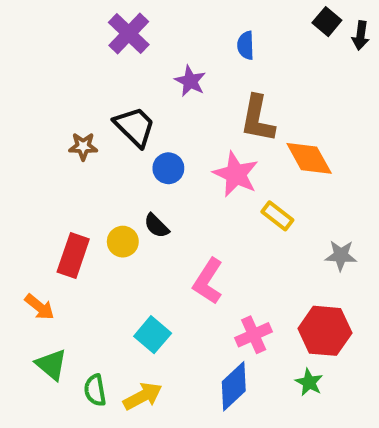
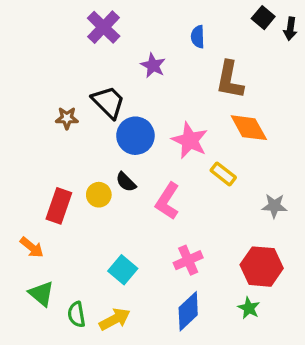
brown L-shape: (258, 119) -> (230, 80), moved
blue circle: (168, 168) -> (135, 136), size x1.5
pink L-shape: (208, 281) -> (167, 201), moved
pink cross: (254, 335) -> (188, 260), moved

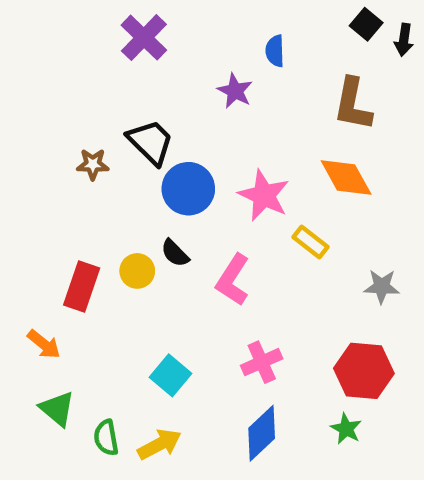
purple star: (153, 65) -> (235, 91), moved
brown L-shape: (230, 80) -> (353, 104), moved

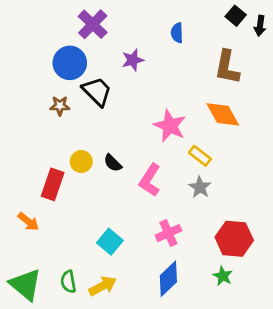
purple star: (235, 91) -> (133, 60), moved, turned 30
blue circle: (188, 189) -> (70, 63), moved
yellow circle: (137, 271) -> (81, 162), moved
gray star: (382, 286) -> (200, 187), moved, turned 30
green triangle: (57, 409) -> (25, 284), moved, size x1.4

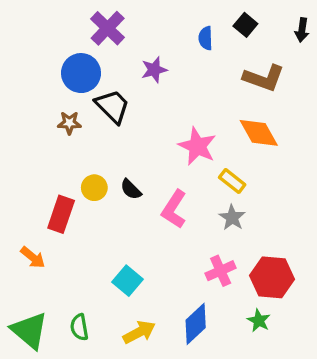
black square: (236, 16) -> (245, 25), moved
brown L-shape: (227, 67) -> (264, 78), turned -81
pink cross: (168, 233) -> (221, 271), moved
yellow arrow: (103, 286) -> (139, 332), moved

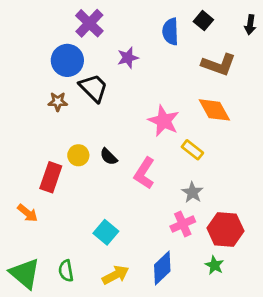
blue semicircle: (206, 38) -> (170, 32), size x1.4
gray star: (232, 218) -> (192, 192), moved

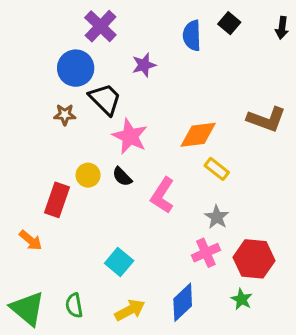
brown L-shape: (219, 65) -> (266, 119), moved
orange diamond: (214, 110) -> (198, 135), moved, turned -68
pink star: (164, 121) -> (130, 136), moved

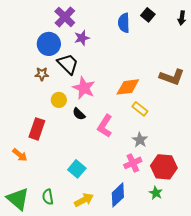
purple star: (144, 65) -> (82, 38), moved
yellow circle: (88, 175) -> (59, 100), moved

